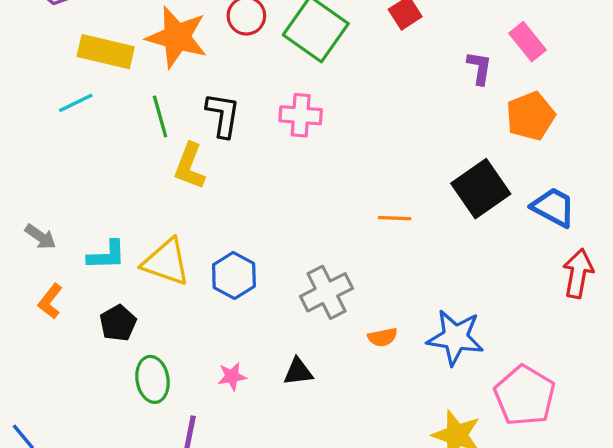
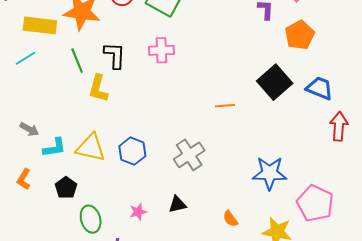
gray arrow: (41, 237) -> (29, 129), moved
orange semicircle: (383, 337) -> (230, 219), moved, turned 72

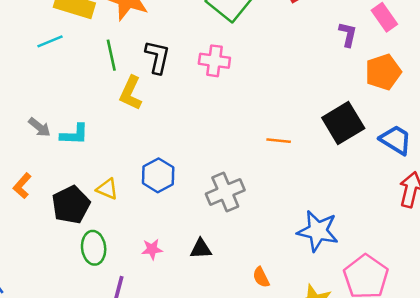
cyan L-shape: (54, 148) -> (74, 134), moved
yellow triangle: (91, 148) -> (107, 189), moved, size x0.6
black pentagon: (66, 188) -> (71, 205), size x1.4

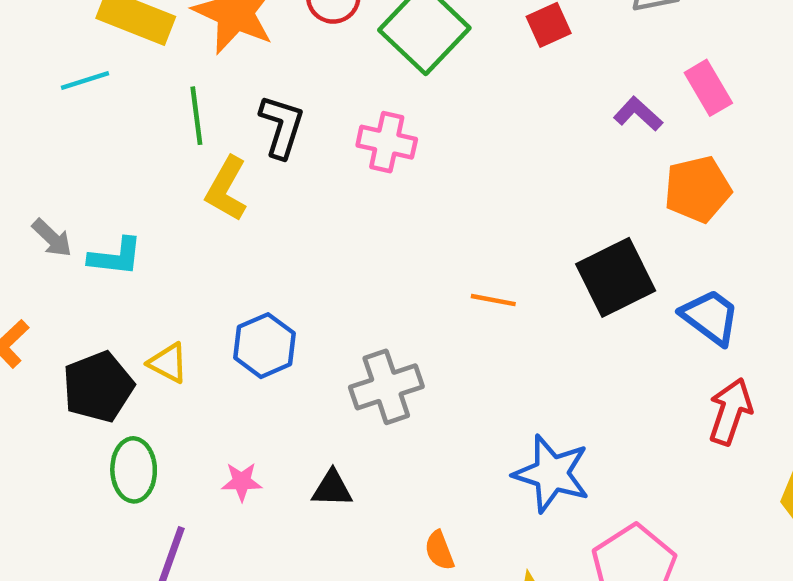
purple L-shape: (348, 34) -> (638, 114), turned -65

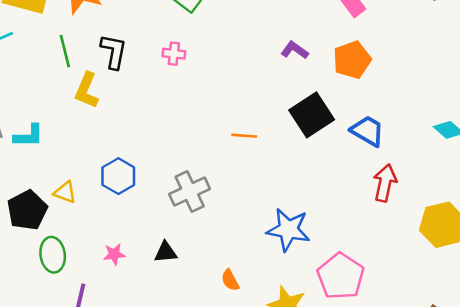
purple L-shape: (638, 114) -> (295, 50), moved
pink cross: (387, 142) -> (174, 54), size x0.7

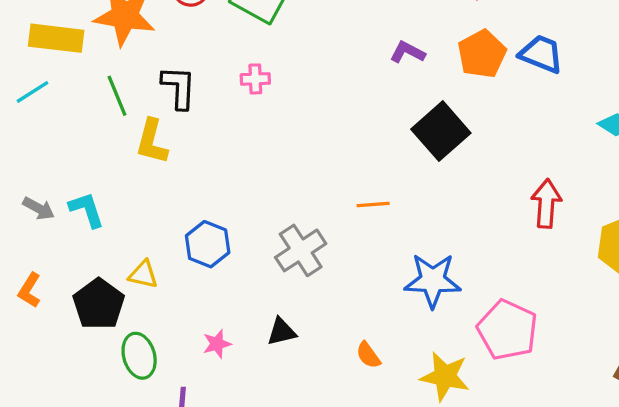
blue trapezoid: (367, 131) -> (541, 54), moved
cyan L-shape: (29, 136) -> (87, 210), turned -100
orange line: (244, 136) -> (373, 204), moved

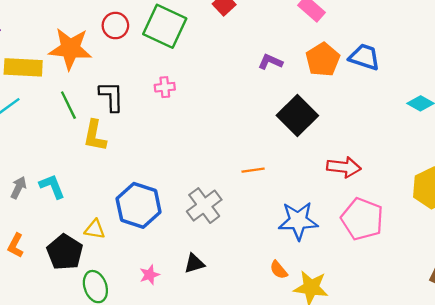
red arrow: (546, 204) -> (344, 167), moved, turned 96
gray arrow: (39, 208) -> (18, 188), turned -90
blue hexagon: (208, 244) -> (139, 205), size x1.4
pink pentagon: (507, 330) -> (362, 219), moved
orange semicircle: (368, 355) -> (279, 270), moved

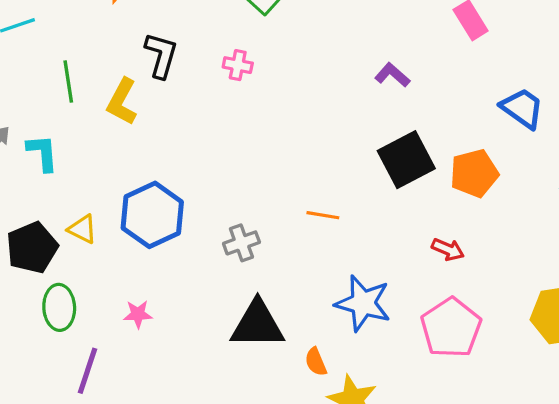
orange pentagon: (323, 60) -> (474, 173), moved
green line: (68, 105) -> (68, 81), moved
red arrow: (344, 167) -> (448, 249), size x0.7
gray cross: (204, 206) -> (241, 243), size x0.7
black triangle: (194, 263) -> (258, 325), moved, size x1.8

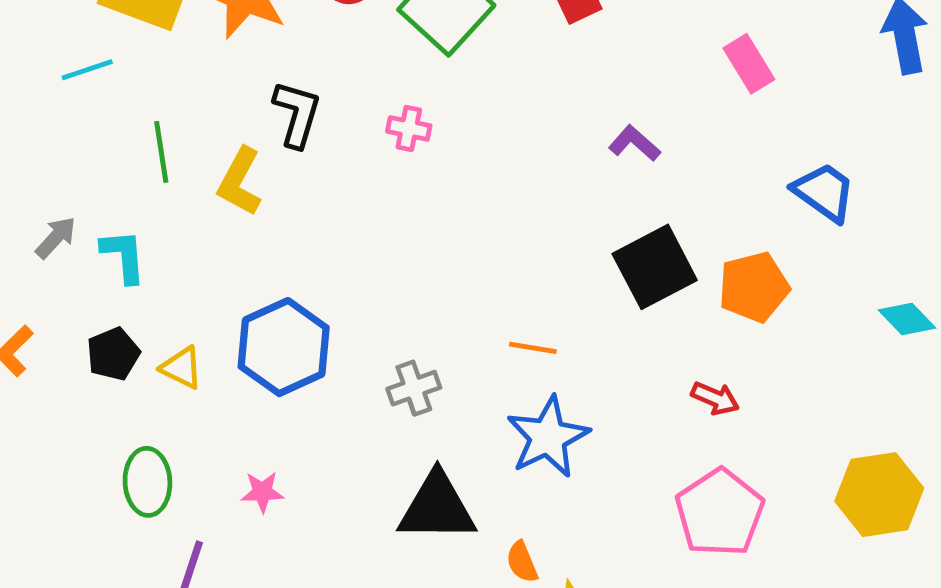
black pentagon: (32, 248) -> (113, 354), moved, size x0.7
blue star: (363, 303) -> (548, 437), moved, turned 30

